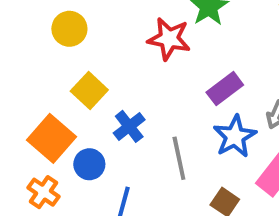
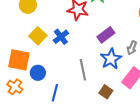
blue cross: (129, 126) -> (61, 37), moved
orange square: (51, 138) -> (19, 60), turned -30

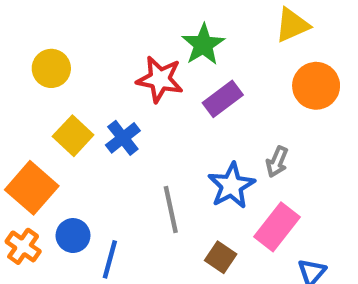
purple rectangle: (106, 35) -> (223, 99), moved
orange square: (19, 60) -> (32, 188), turned 30
blue circle: (38, 73) -> (73, 236), moved

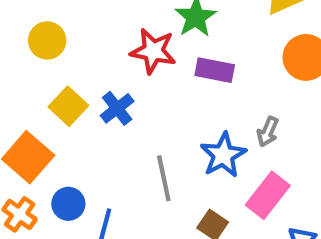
purple rectangle: (223, 99) -> (215, 70), turned 48

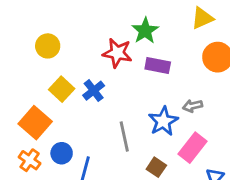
gray arrow: (268, 132) -> (193, 106), turned 54

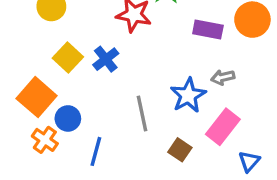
purple rectangle: (158, 65) -> (208, 29), moved
blue circle: (62, 153) -> (68, 118), moved
orange cross: (30, 160) -> (45, 140), moved

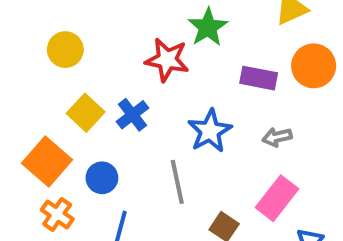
blue star: (188, 95) -> (210, 131), moved
blue circle: (68, 118) -> (102, 178), moved

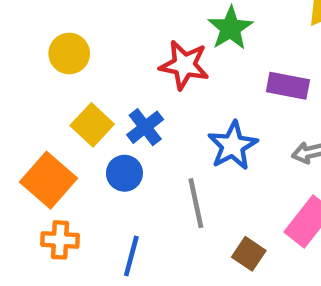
blue circle: (102, 178) -> (124, 173), moved
orange cross: (57, 214) -> (60, 240), turned -32

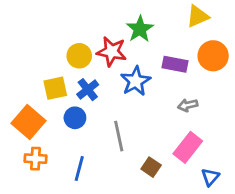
yellow circle: (69, 53) -> (79, 56), moved
yellow square: (92, 125) -> (55, 88), turned 35
blue star: (233, 146) -> (136, 81), moved

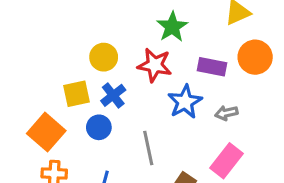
red star: (112, 52) -> (155, 65), moved
blue star: (136, 81) -> (185, 102), moved

